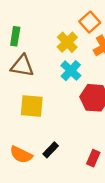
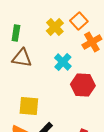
yellow cross: (67, 42) -> (55, 27), moved
yellow square: (32, 106) -> (29, 106), moved

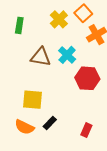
brown triangle: (22, 58) -> (41, 57), moved

